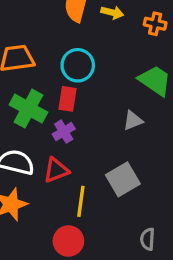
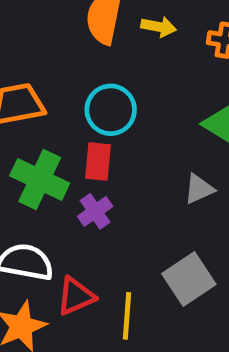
red triangle: (56, 170) -> (76, 296), moved

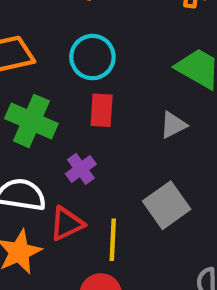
red rectangle: (98, 161) -> (102, 110), moved
purple cross: (95, 211) -> (81, 169), moved

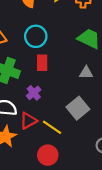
gray triangle: (173, 125) -> (86, 73), moved, turned 32
yellow line: (113, 240) -> (52, 127), turned -54

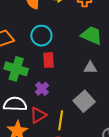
yellow line: (52, 127) -> (61, 120), turned 66

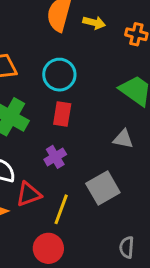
purple cross: (42, 89) -> (55, 157), moved

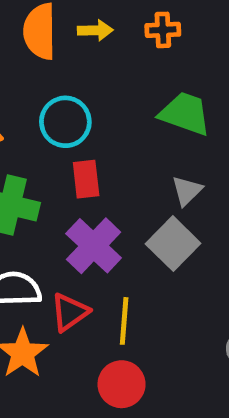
gray triangle: (123, 139) -> (187, 191), turned -40
purple cross: (55, 157) -> (94, 246), size x1.6
gray square: (103, 188) -> (173, 244), moved

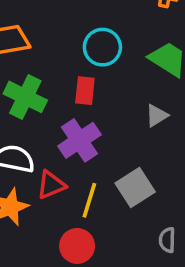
cyan circle: (65, 122) -> (102, 47), moved
gray square: (173, 244) -> (135, 187), moved

